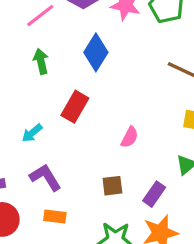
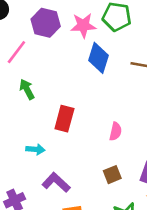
blue diamond: (96, 52) -> (99, 58), moved
cyan arrow: (32, 133) -> (35, 149), turned -120

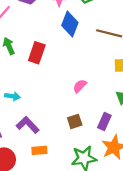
red rectangle: (64, 119) -> (37, 53), moved
pink semicircle: (116, 131) -> (80, 86), turned -152

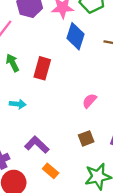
cyan arrow: (12, 96) -> (18, 104), moved
orange rectangle: (39, 150) -> (51, 171), turned 48

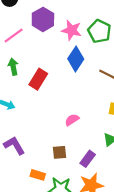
orange rectangle: (51, 171) -> (38, 175), moved, turned -40

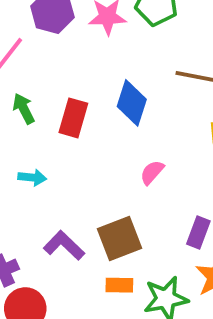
blue diamond: (76, 59) -> (132, 103), moved
brown square: (60, 152) -> (119, 238), moved, size x1.6

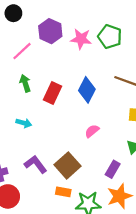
brown square: (119, 238) -> (68, 165), turned -30

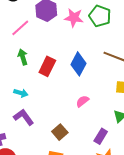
purple L-shape: (35, 164) -> (24, 117), moved
brown square: (68, 165) -> (60, 132), size x0.7

